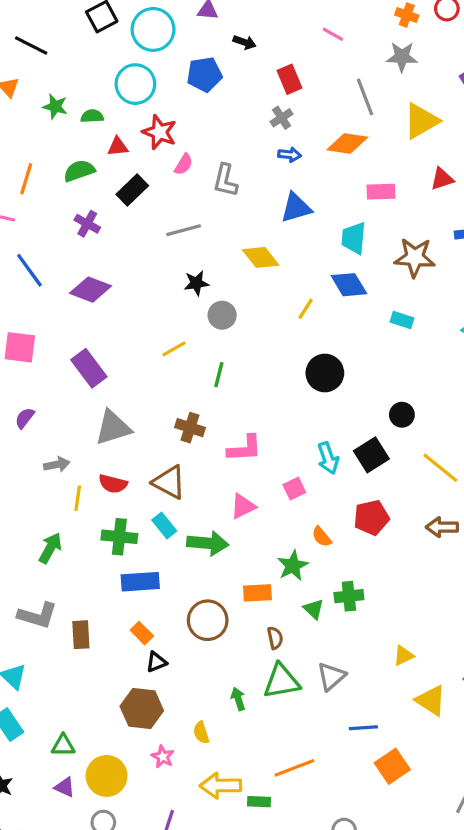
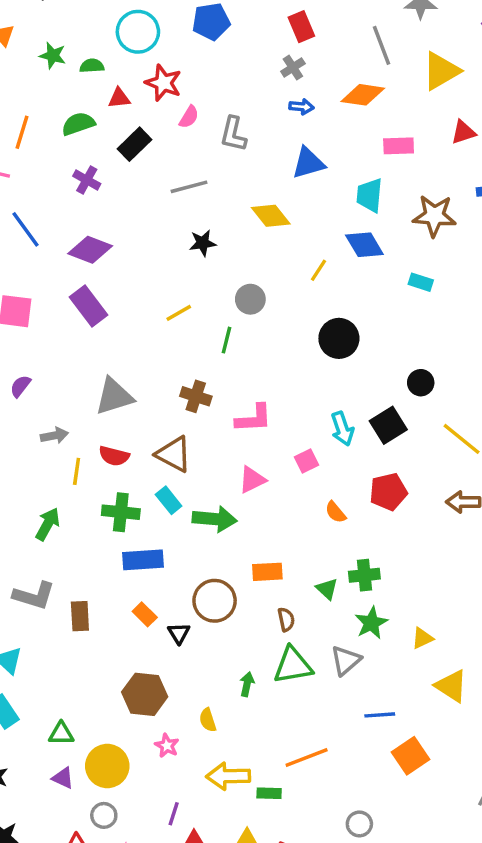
gray circle: (222, 315) -> (250, 299), moved
purple rectangle: (89, 368) -> (88, 306), moved
green star: (293, 566) -> (371, 623), moved
black triangle: (156, 662) -> (179, 633), moved, turned -40
green arrow: (238, 699) -> (247, 684), turned 30

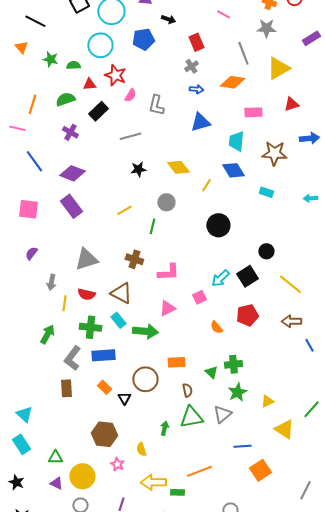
yellow diamond: (271, 216) -> (178, 167), moved
cyan arrow: (342, 429) -> (220, 278), turned 66
gray arrow: (54, 436) -> (51, 282), turned 112
gray L-shape: (34, 596) -> (72, 358), moved, turned 110

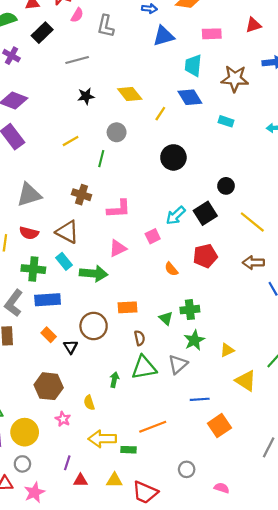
blue triangle: (200, 122) -> (164, 36), moved

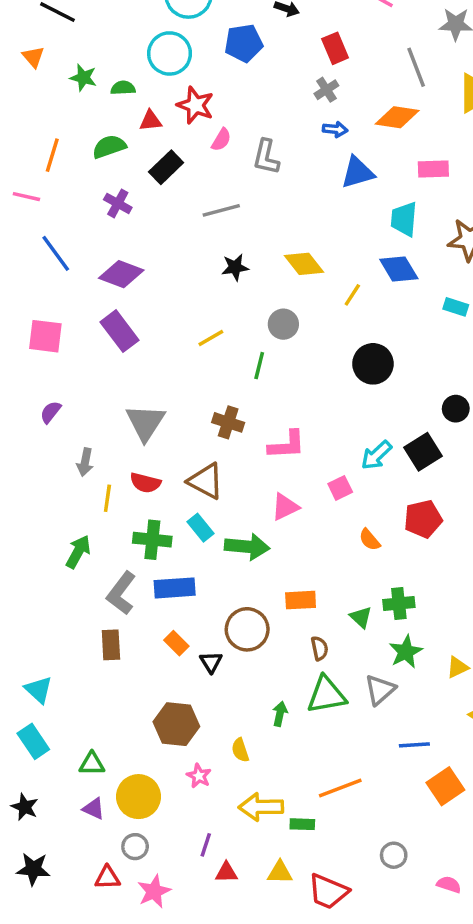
gray triangle: (29, 195) -> (145, 422), turned -40

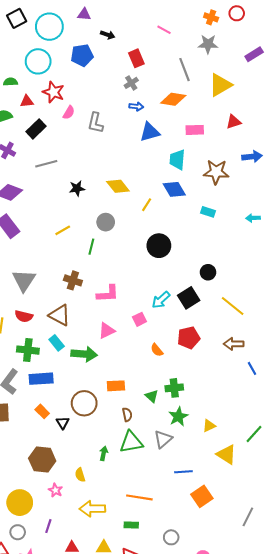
gray line: (221, 210) -> (46, 164), moved
orange line: (340, 788) -> (139, 497), turned 30
green rectangle: (302, 824) -> (131, 525), moved
purple line: (206, 845) -> (48, 526), moved

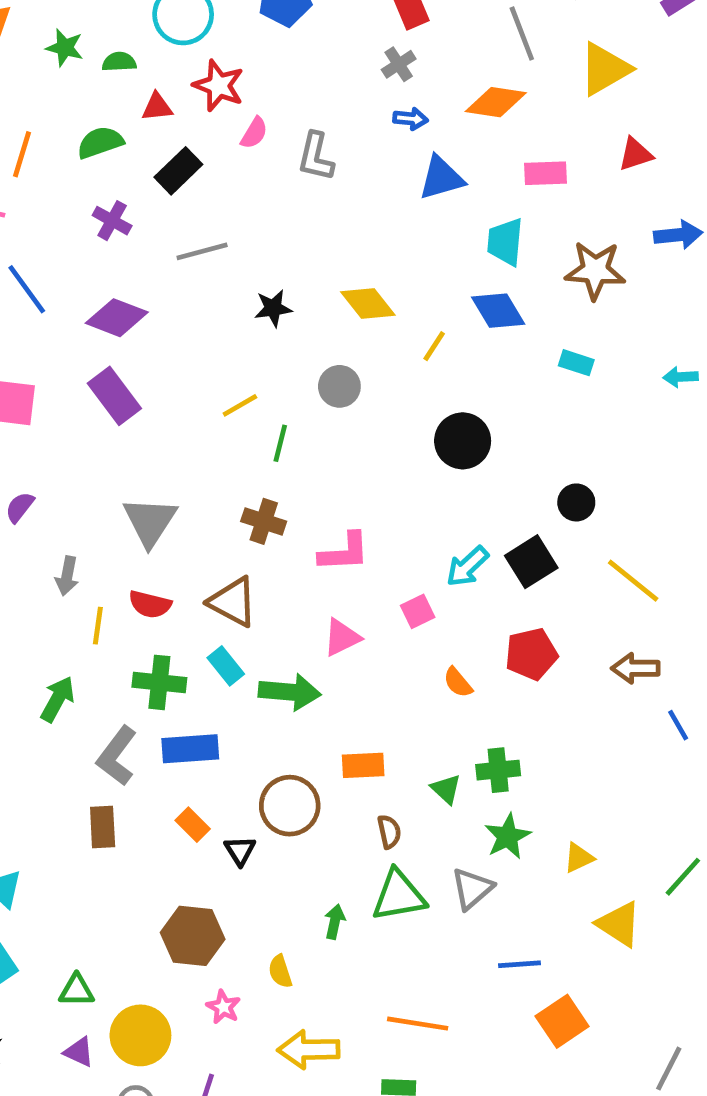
green line: (91, 247) -> (280, 443), moved

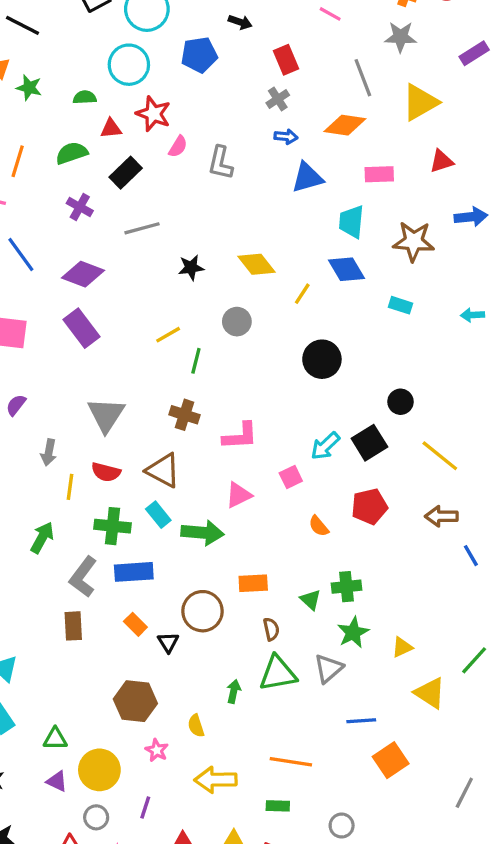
green star: (65, 48) -> (29, 88), moved

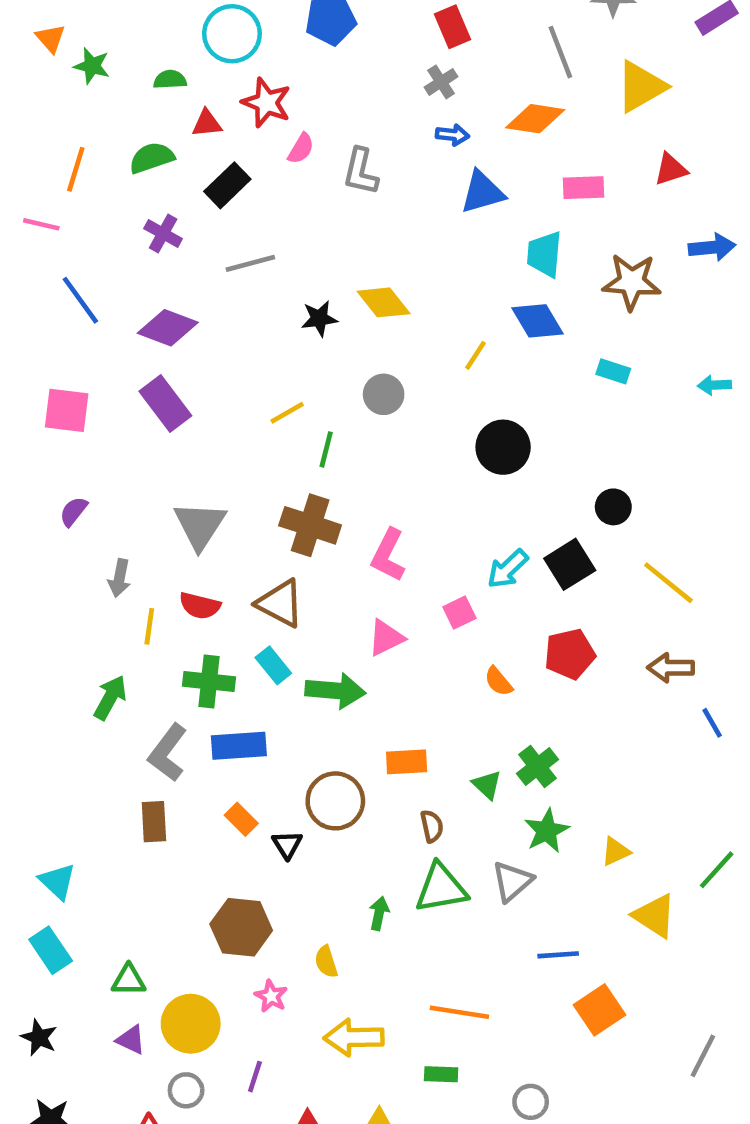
yellow diamond: (257, 264) -> (384, 302), moved
brown cross: (185, 415) -> (310, 525), size x1.4
pink L-shape: (240, 436) -> (388, 555), turned 120
green cross: (347, 587) -> (537, 766), turned -32

